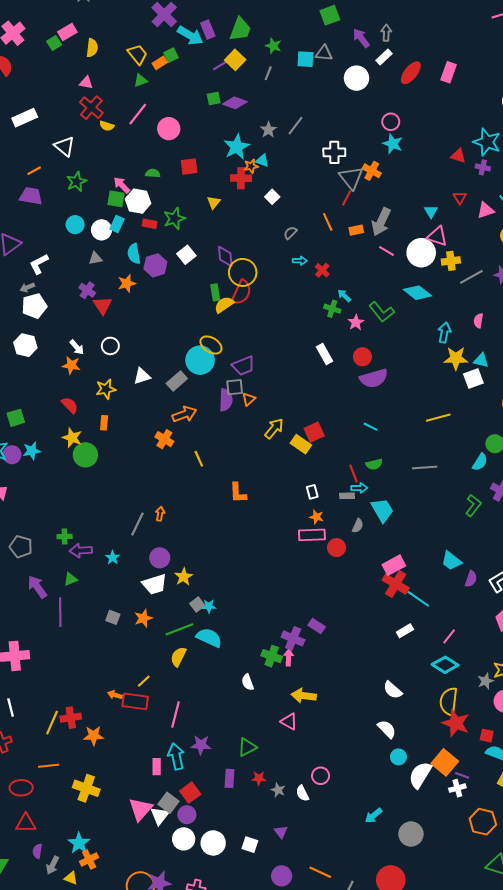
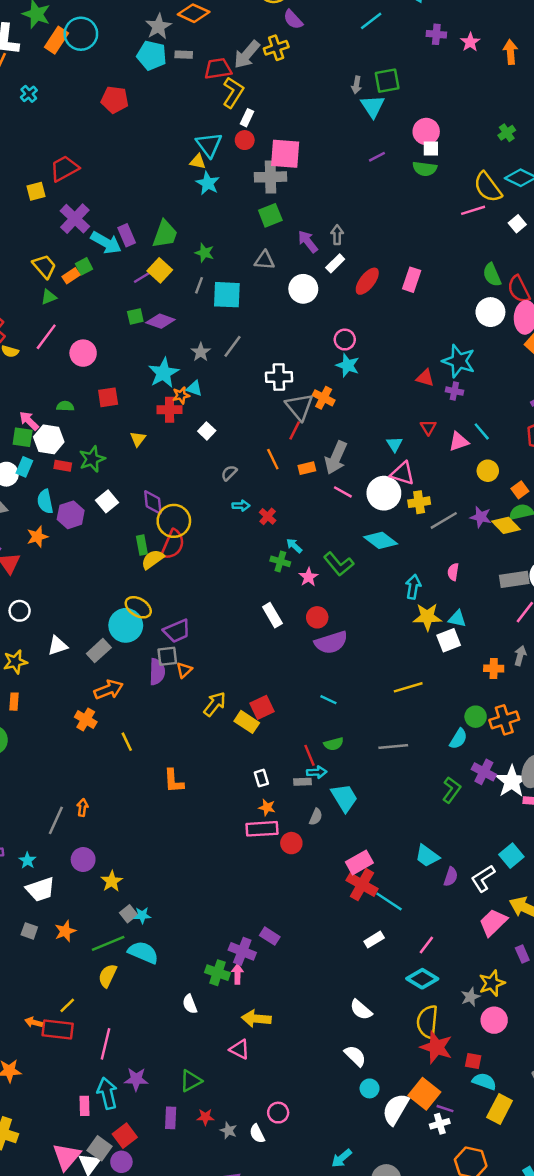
cyan square: (305, 59) -> (227, 295), moved, size x1.4
white trapezoid: (155, 584) -> (40, 889), moved

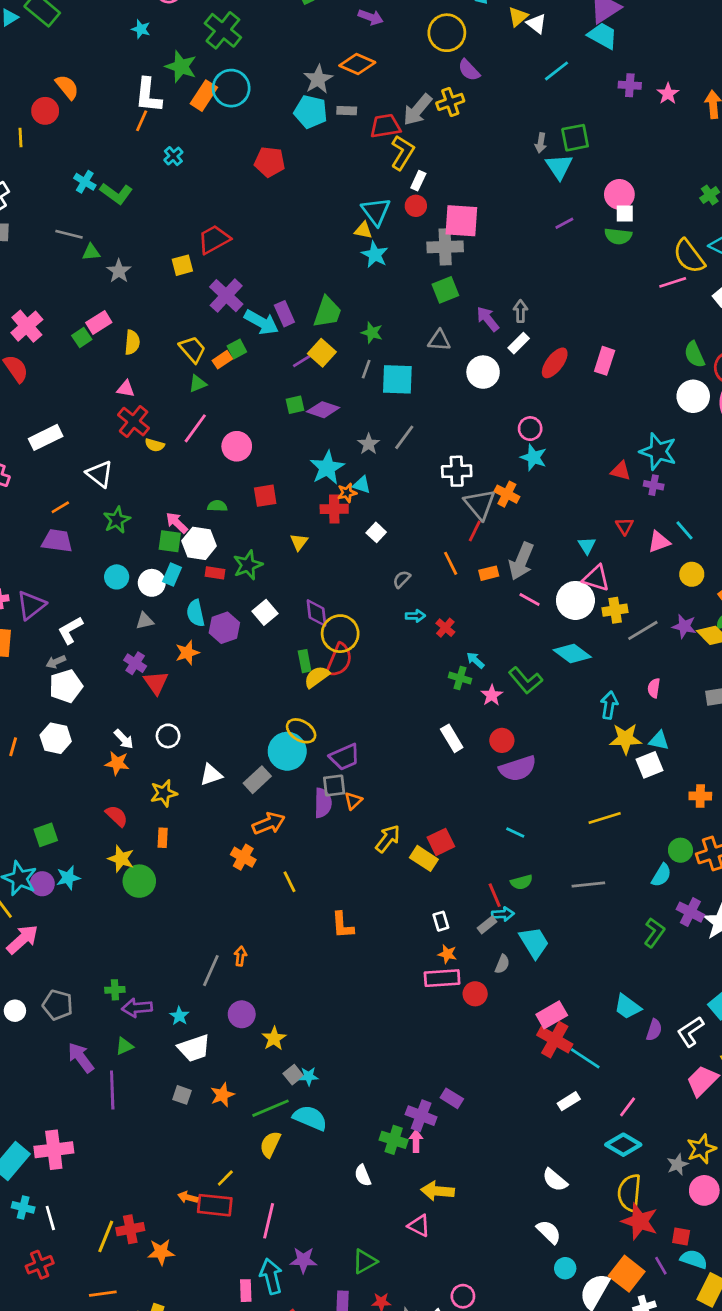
gray rectangle: (302, 782) -> (487, 925), turned -35
purple line: (445, 1109) -> (661, 1266), moved, turned 42

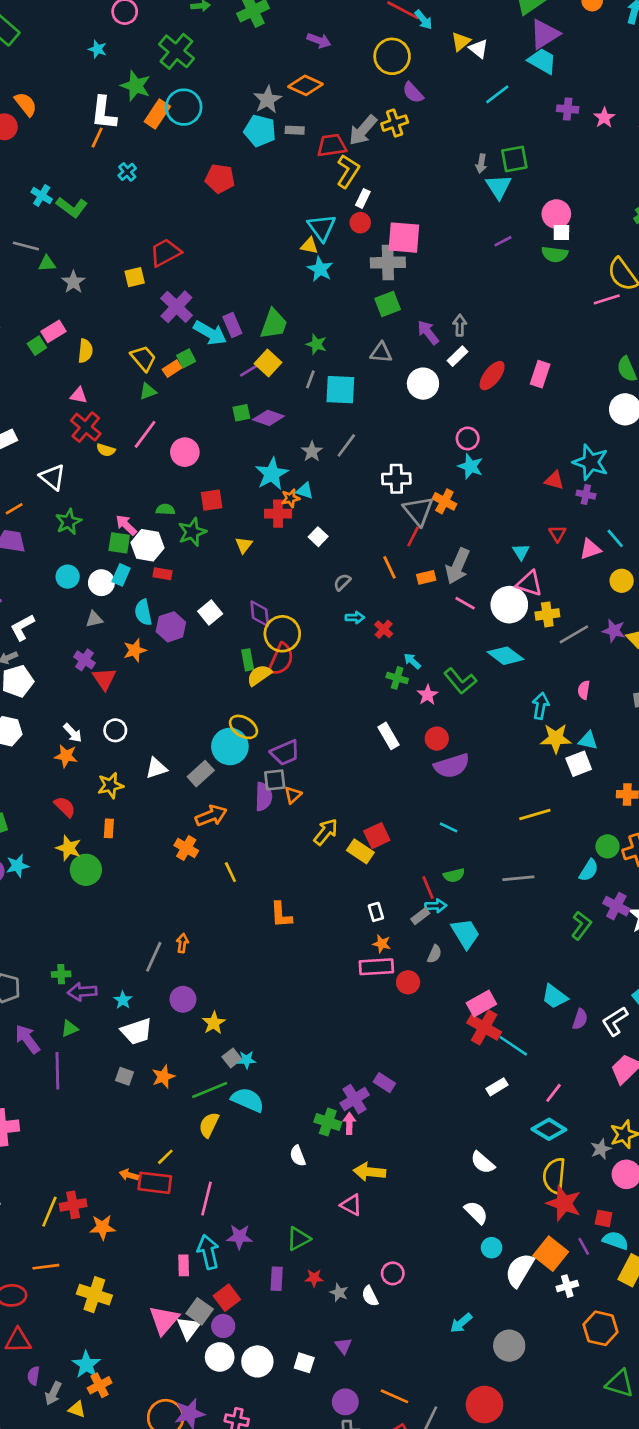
green star: (248, 565) -> (192, 532), moved
purple cross: (421, 1116) -> (355, 1099), turned 36

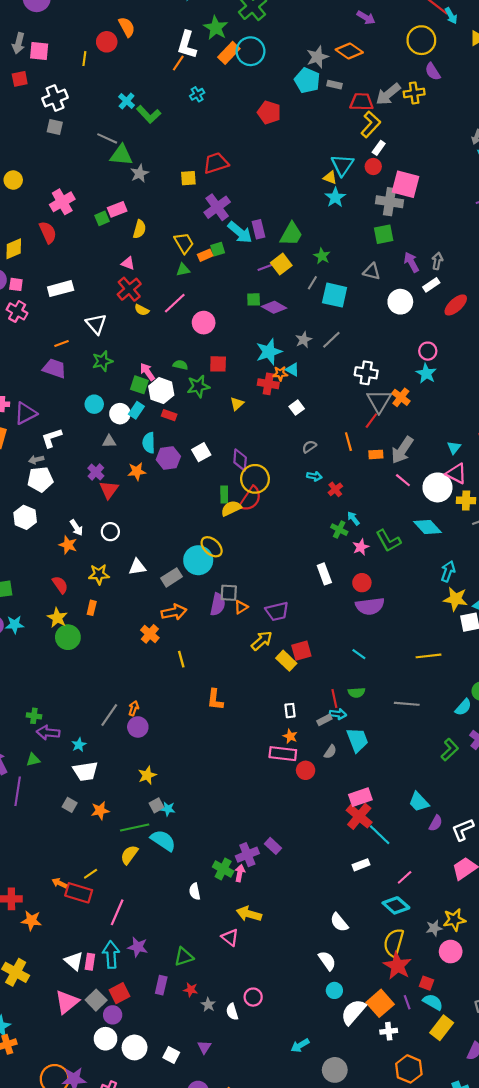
green triangle: (47, 263) -> (121, 155), size x1.6
purple trapezoid: (285, 753) -> (277, 611), moved
purple circle: (183, 999) -> (138, 727), moved
white triangle: (189, 1328) -> (74, 961), moved, turned -36

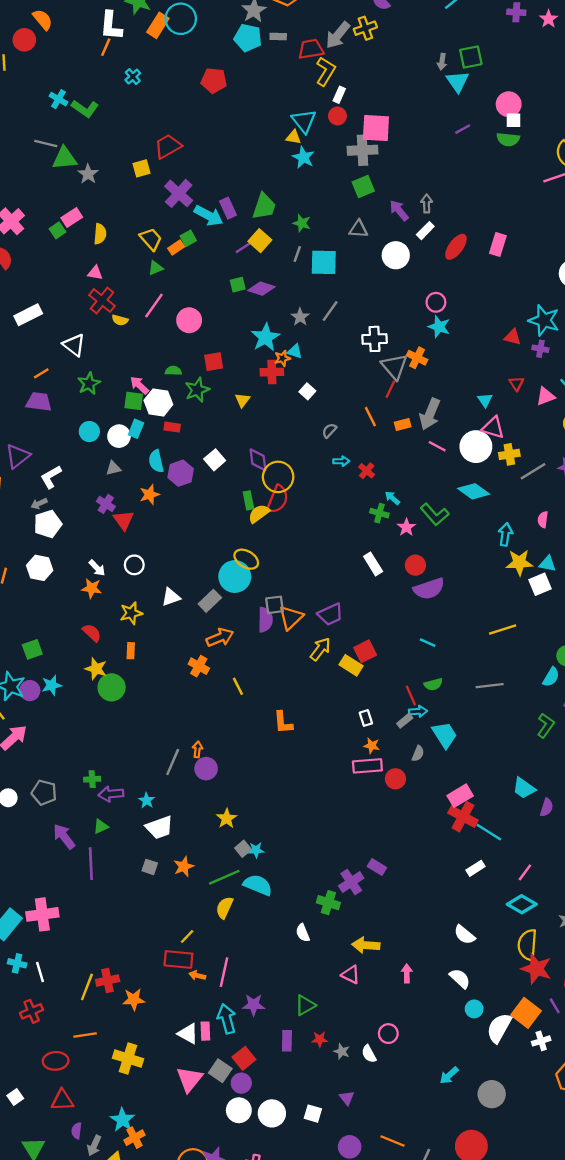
orange triangle: (241, 607) -> (291, 618), size x1.6
pink arrow: (240, 873) -> (407, 973), moved
orange arrow: (59, 883) -> (197, 975), moved

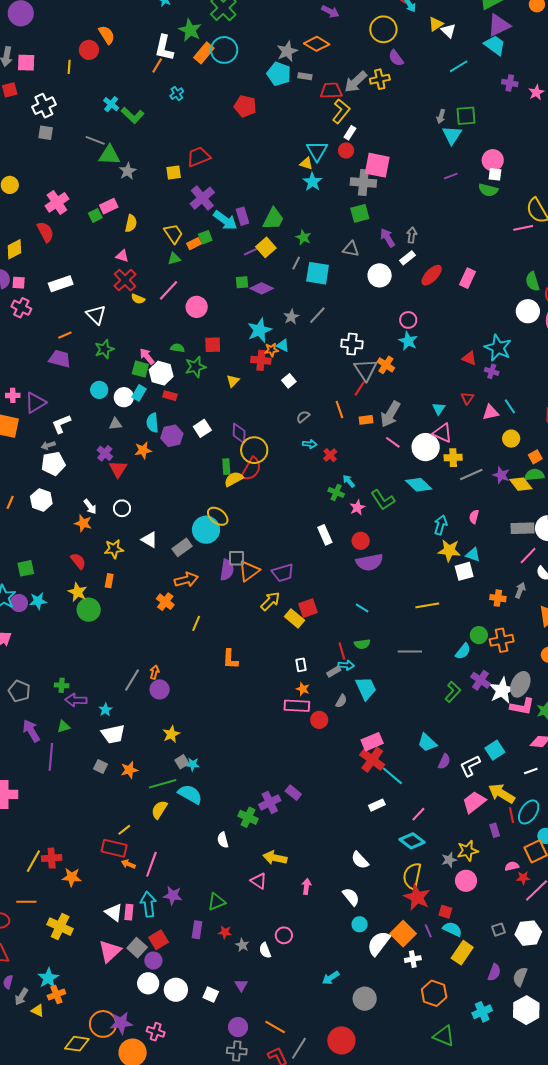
white triangle: (171, 597) -> (149, 540), turned 42
yellow line: (238, 686) -> (196, 623), turned 42

